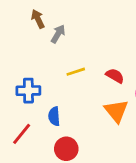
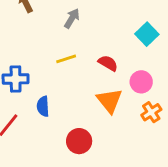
gray arrow: (58, 34) -> (72, 18), moved
red circle: (66, 149) -> (79, 141), moved

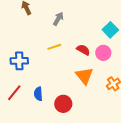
pink circle: (141, 82) -> (103, 53), moved
blue semicircle: (43, 106) -> (38, 94), moved

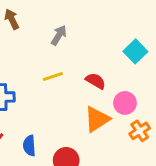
pink circle: (103, 53) -> (125, 103), moved
orange triangle: (84, 76) -> (97, 119), turned 36

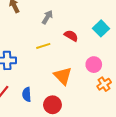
red semicircle: (96, 81) -> (71, 36), moved
orange triangle: (97, 119) -> (63, 76), moved, turned -42

